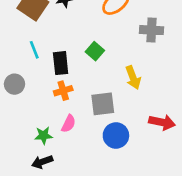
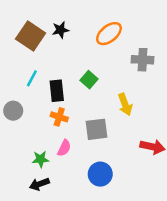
cyan line: (34, 50) -> (32, 78), turned 49
orange cross: (63, 91) -> (59, 117), turned 35
blue circle: (116, 135) -> (100, 174), moved

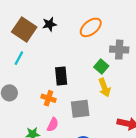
cyan line: (32, 78) -> (19, 58), moved
green square: (89, 80) -> (101, 66), moved
black rectangle: (57, 91) -> (61, 76), moved

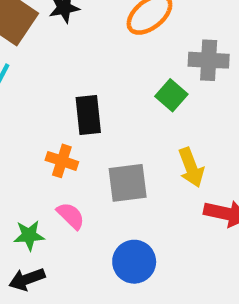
yellow arrow: (104, 88) -> (191, 168), moved
pink semicircle: (53, 125) -> (71, 216), turned -72

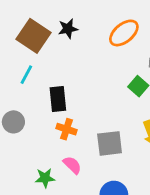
black rectangle: (88, 115) -> (58, 99), moved

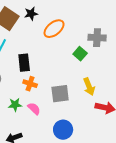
orange ellipse: (124, 33) -> (54, 29), moved
green star: (45, 178) -> (15, 105), moved

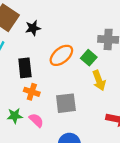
black star: (31, 14) -> (33, 28), moved
orange ellipse: (54, 29) -> (61, 55), moved
yellow arrow: (89, 87) -> (99, 80), moved

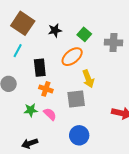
black star: (33, 28) -> (55, 30), moved
green square: (89, 58) -> (84, 34), moved
yellow arrow: (99, 80) -> (88, 79), moved

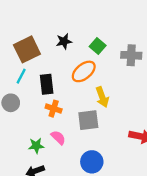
brown square: (23, 23) -> (27, 49), moved, turned 30
cyan line: (18, 51) -> (21, 76), moved
green star: (31, 110) -> (36, 146), moved

